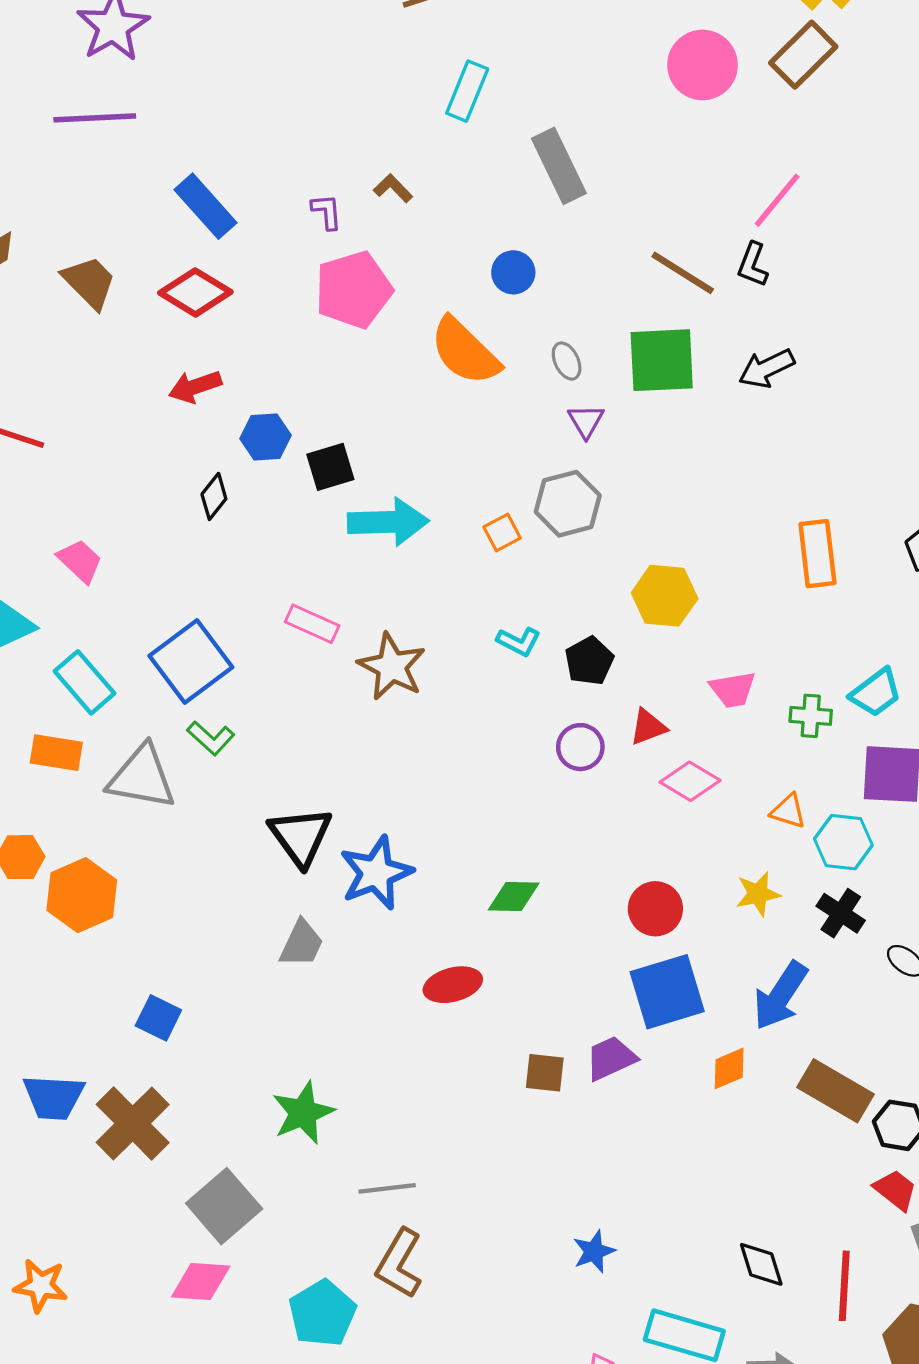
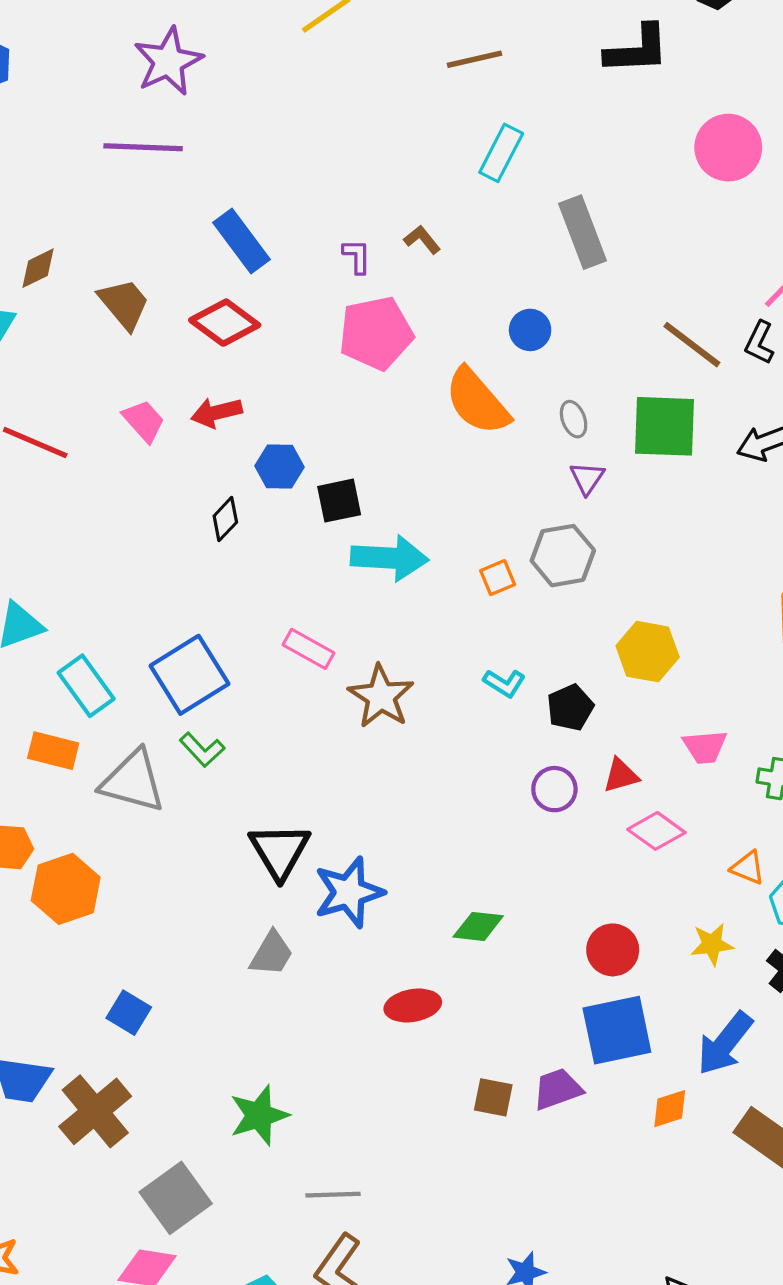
pink trapezoid: (80, 561) -> (144, 421), moved

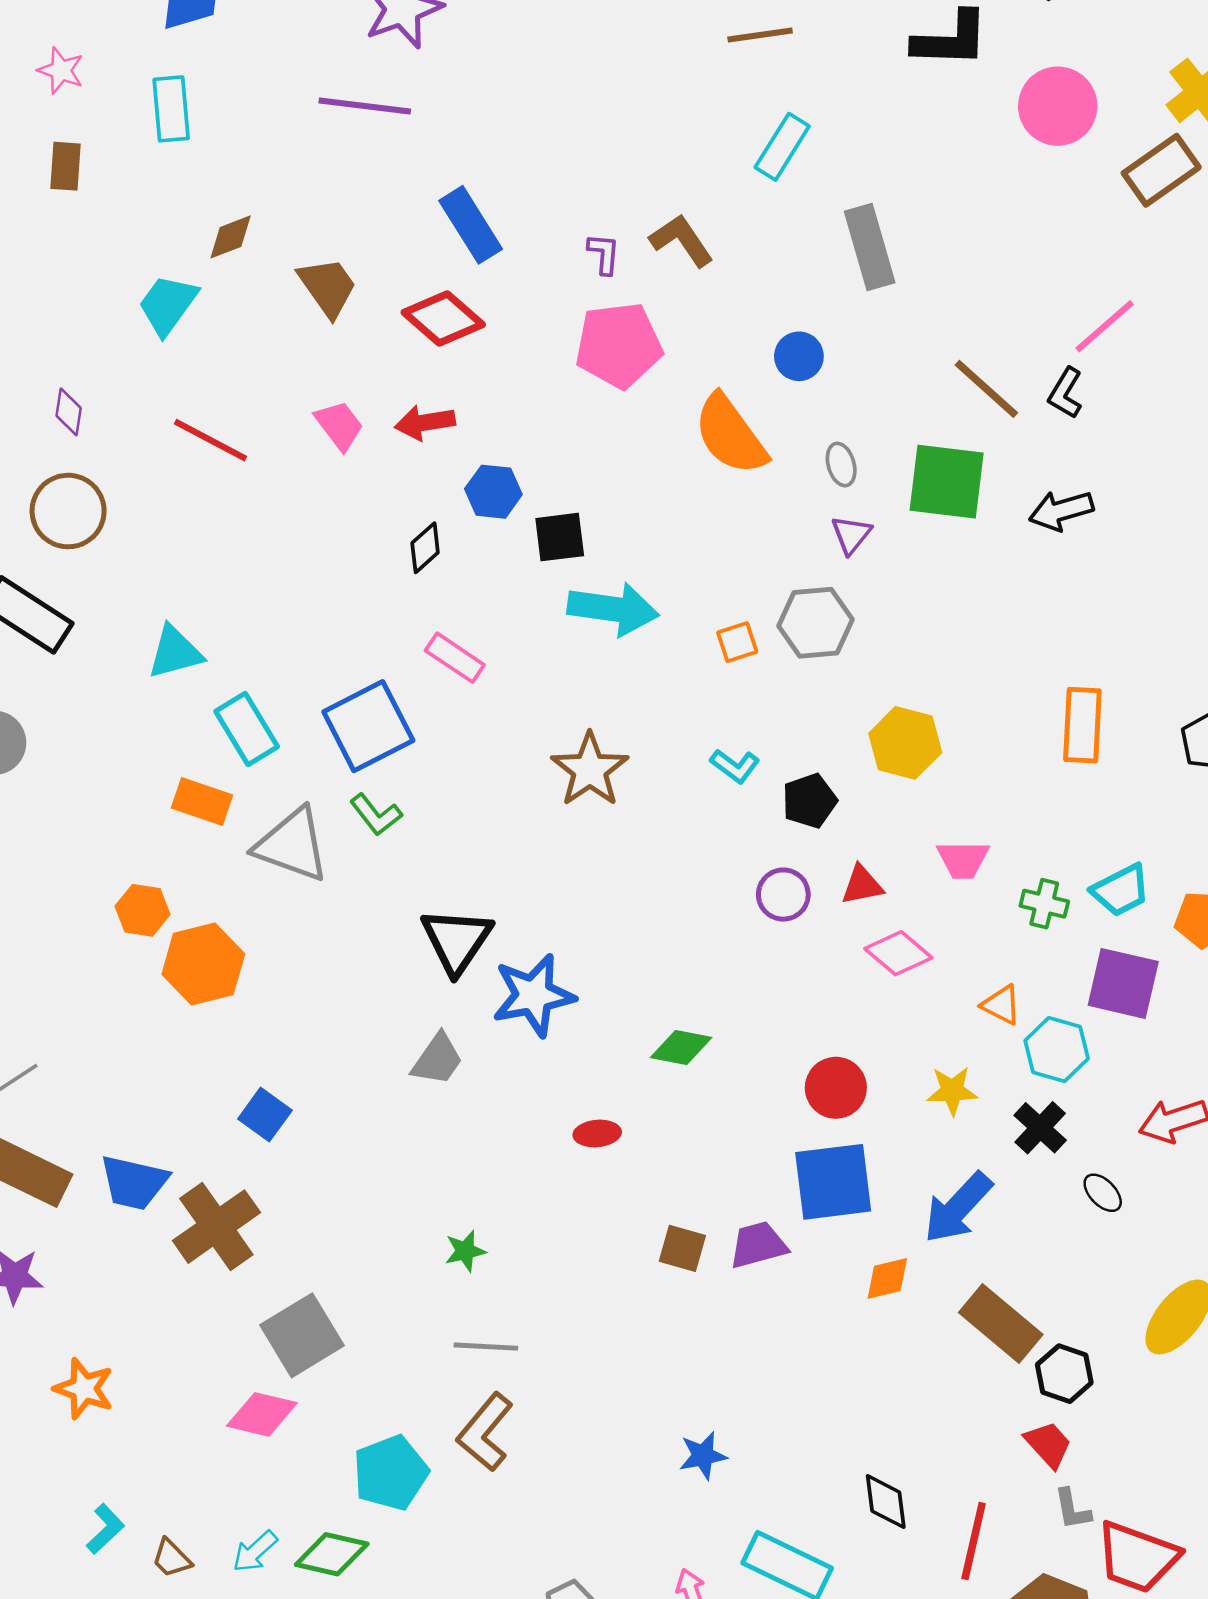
pink circle: (728, 148) -> (1058, 106), moved
brown L-shape: (422, 240) -> (682, 240), size x1.5
pink rectangle: (308, 649) -> (455, 658), moved
red ellipse: (413, 1005) -> (597, 1133), size x0.7
green star: (259, 1115) -> (465, 1251), moved, size x0.6

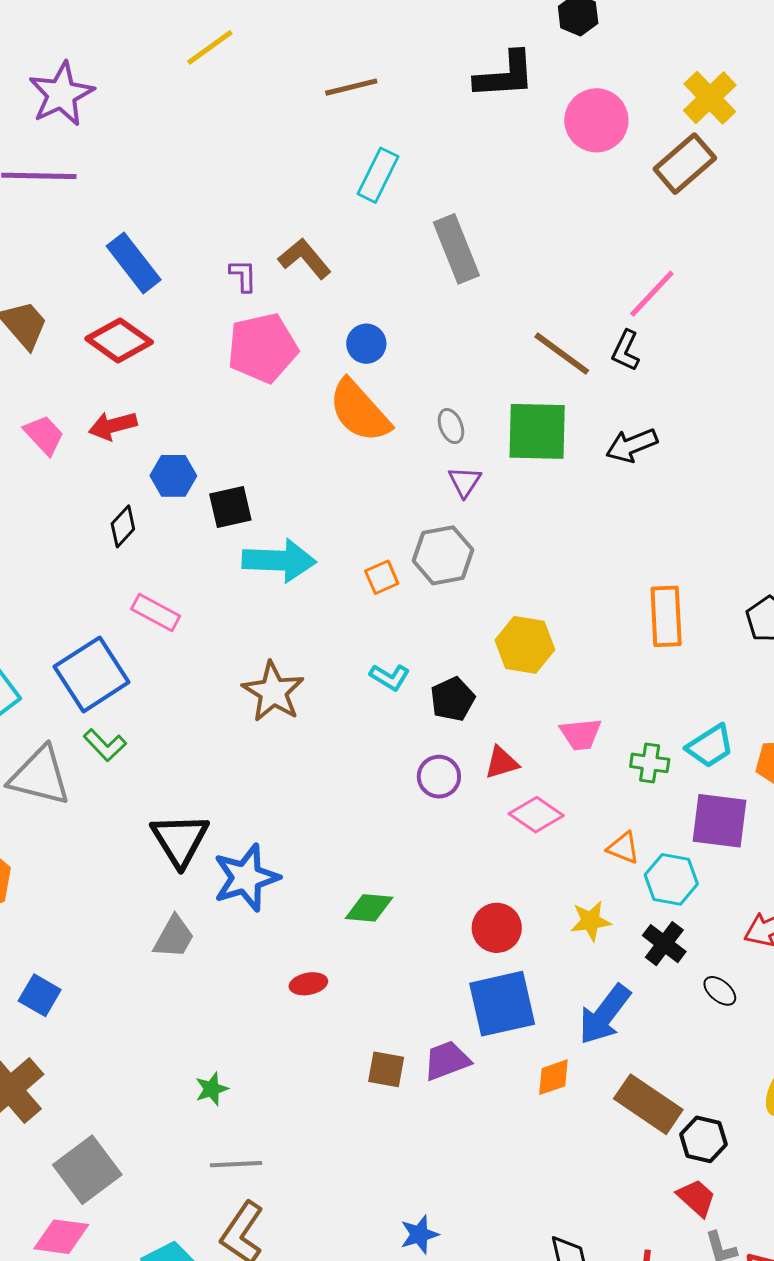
blue circle: (799, 356) -> (366, 344), moved

